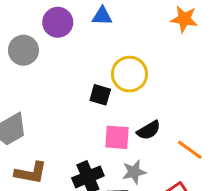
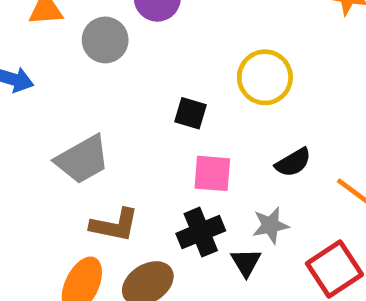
black square: (100, 95) -> (191, 113), moved
pink square: (117, 137) -> (212, 173), moved

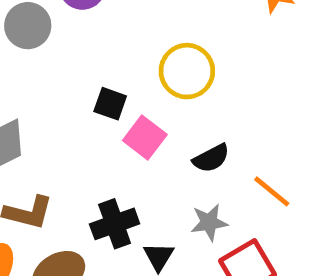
pink square: (212, 173) -> (145, 138), moved, turned 30
gray star: (270, 225) -> (209, 222), moved

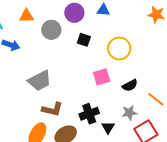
black square: (110, 104) -> (84, 40), moved
pink square: (145, 138) -> (102, 77), turned 36

